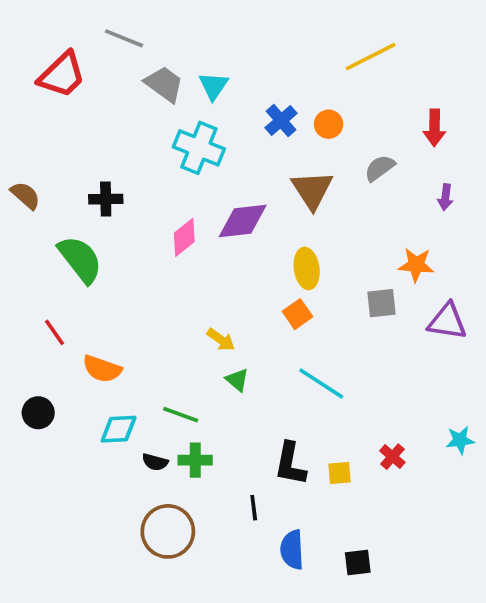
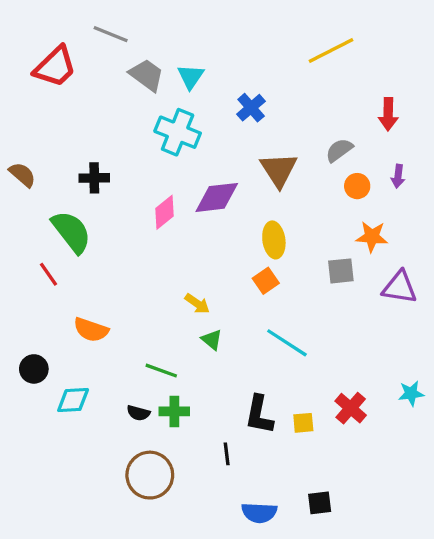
orange circle: (329, 124) -> (357, 186), moved
red line: (55, 332) -> (49, 274), moved
cyan diamond: (119, 429) -> (73, 400), moved
red cross: (392, 457) -> (351, 408), size x1.4
blue semicircle: (292, 550) -> (259, 513), moved, turned -84

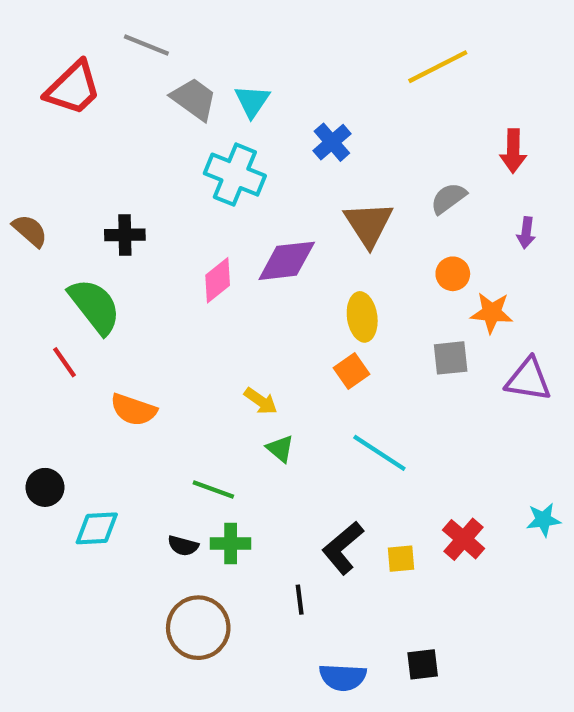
orange circle: (357, 186) -> (453, 274), moved
orange semicircle: (91, 330) -> (133, 410), moved
black L-shape: (259, 415) -> (343, 548), turned 39

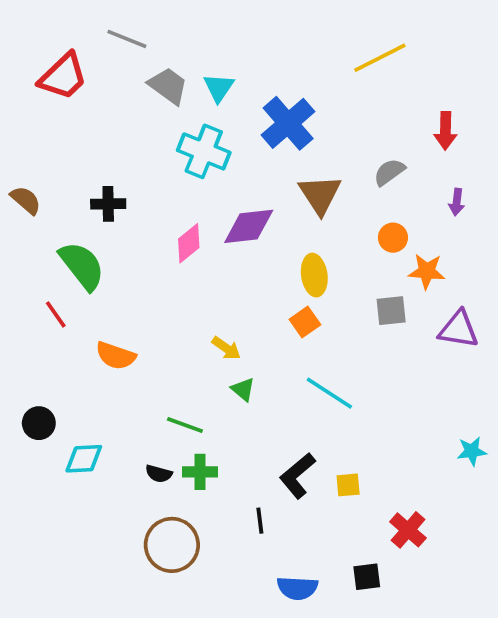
blue cross: (332, 142) -> (288, 123), size x1.6
red cross: (464, 539) -> (408, 530), moved

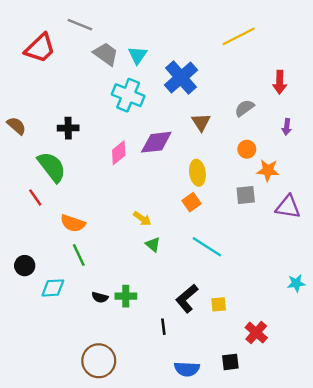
brown triangle: (320, 195) -> (201, 122), size x0.7
green line: (185, 425) -> (79, 255), moved, turned 45
brown circle: (172, 545) -> (99, 361), moved

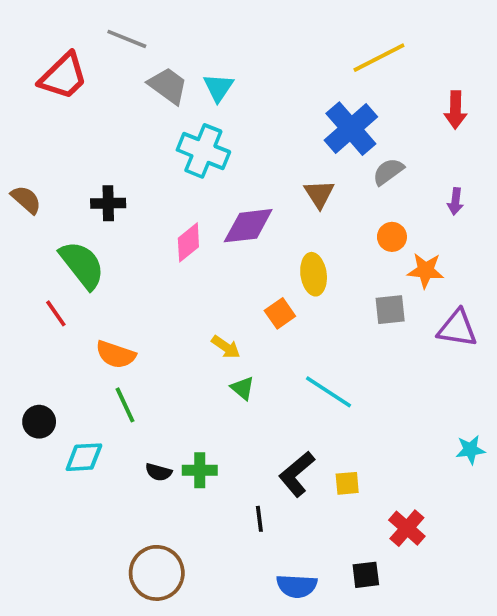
blue cross: (181, 78) -> (351, 129), moved
red arrow: (280, 82) -> (455, 110), moved
orange square: (192, 202) -> (280, 313), moved

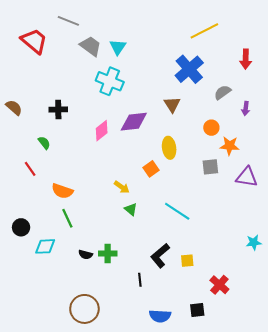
red trapezoid: (63, 76) -> (34, 41), turned -96
gray semicircle: (388, 172) -> (222, 92), moved
green semicircle: (82, 265) -> (44, 143), size x0.5

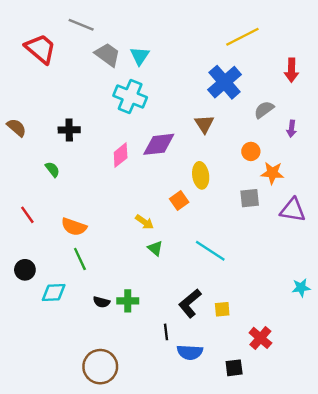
red line: (30, 169) -> (27, 215), moved
blue semicircle: (160, 316) -> (190, 352), moved

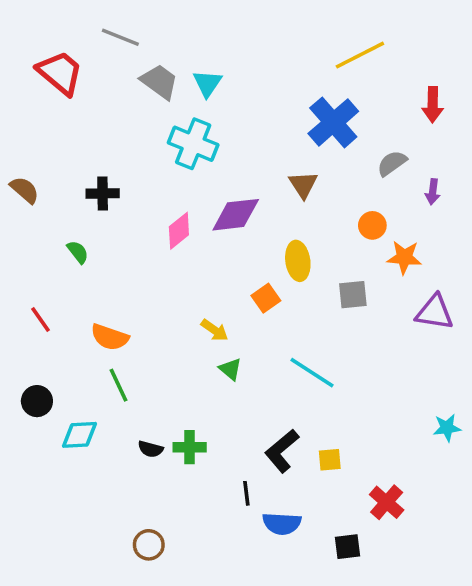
gray square: (250, 198) -> (353, 295), moved
brown circle: (100, 367) -> (149, 545), size x0.6

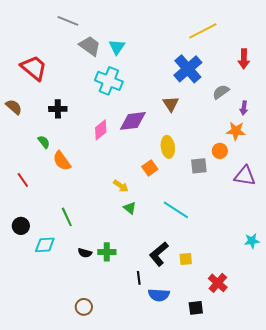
red trapezoid: (60, 73) -> (34, 68), moved
orange circle: (372, 225) -> (220, 151), moved
orange star: (404, 257) -> (236, 131), moved
orange semicircle: (110, 337) -> (62, 161), moved, turned 35

